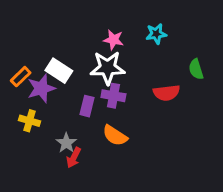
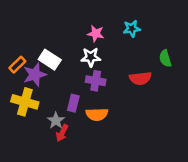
white star: (108, 68) -> (91, 57), size x0.7
purple rectangle: (87, 106) -> (73, 103), moved
yellow cross: (29, 121) -> (25, 102), size x1.5
orange semicircle: (115, 136) -> (97, 114), turned -35

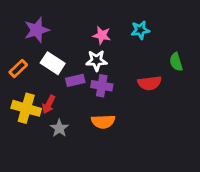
purple star: (35, 75) -> (37, 30), moved
purple rectangle: (73, 103) -> (75, 80), moved, turned 63
red arrow: (62, 133) -> (49, 104), moved

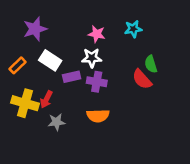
green semicircle: (176, 62) -> (151, 64), moved
red semicircle: (150, 83) -> (142, 79), turned 55
gray star: (59, 128) -> (56, 122), turned 30

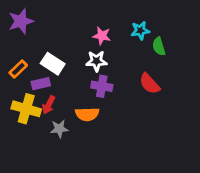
purple star: (35, 29) -> (21, 21), moved
green semicircle: (151, 64) -> (159, 46), moved
purple rectangle: (72, 77) -> (41, 84), moved
orange semicircle: (98, 116) -> (87, 114), moved

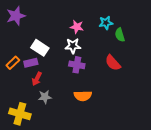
orange rectangle: (18, 69) -> (13, 63), moved
yellow cross: (26, 109) -> (20, 114), moved
orange semicircle: (87, 114) -> (83, 96), moved

